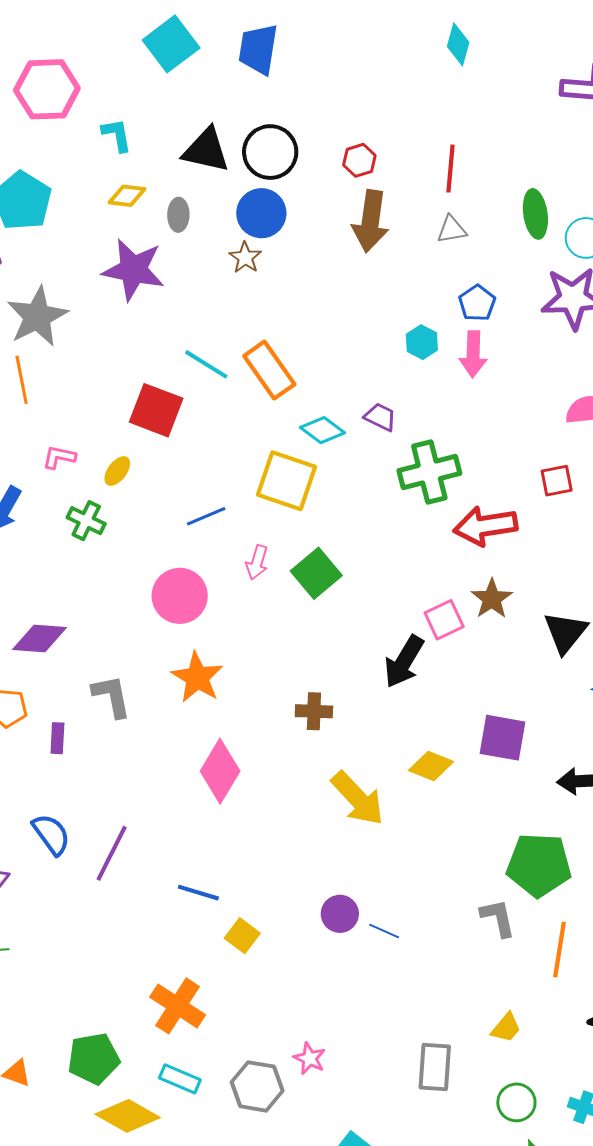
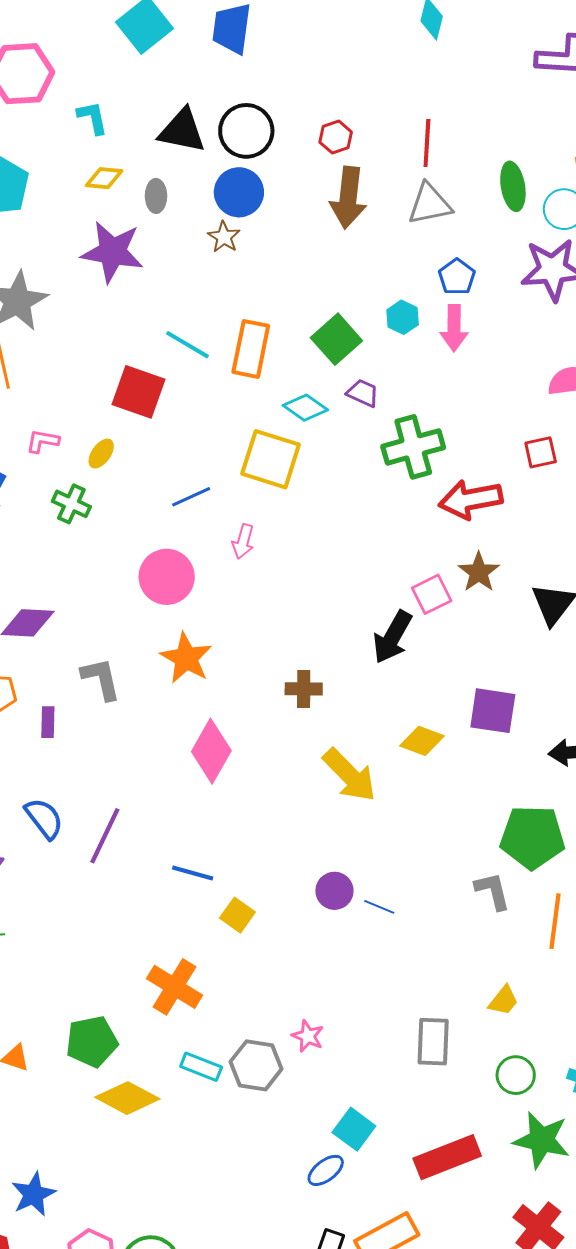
gray triangle: (452, 230) -> (430, 204), size x1.5
orange rectangle: (269, 370) -> (251, 349), turned 48
green square: (316, 573) -> (336, 339), moved
cyan rectangle: (180, 1079) -> (201, 1067), moved

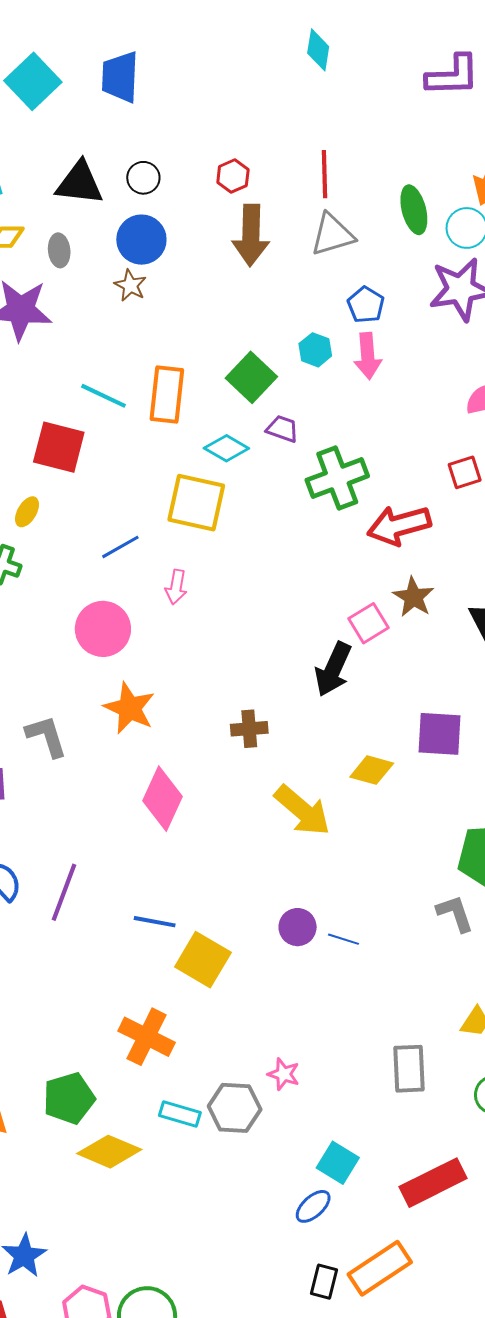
black circle: (246, 131) -> (143, 178), size x0.6
yellow square: (237, 915) -> (203, 960), size x1.6

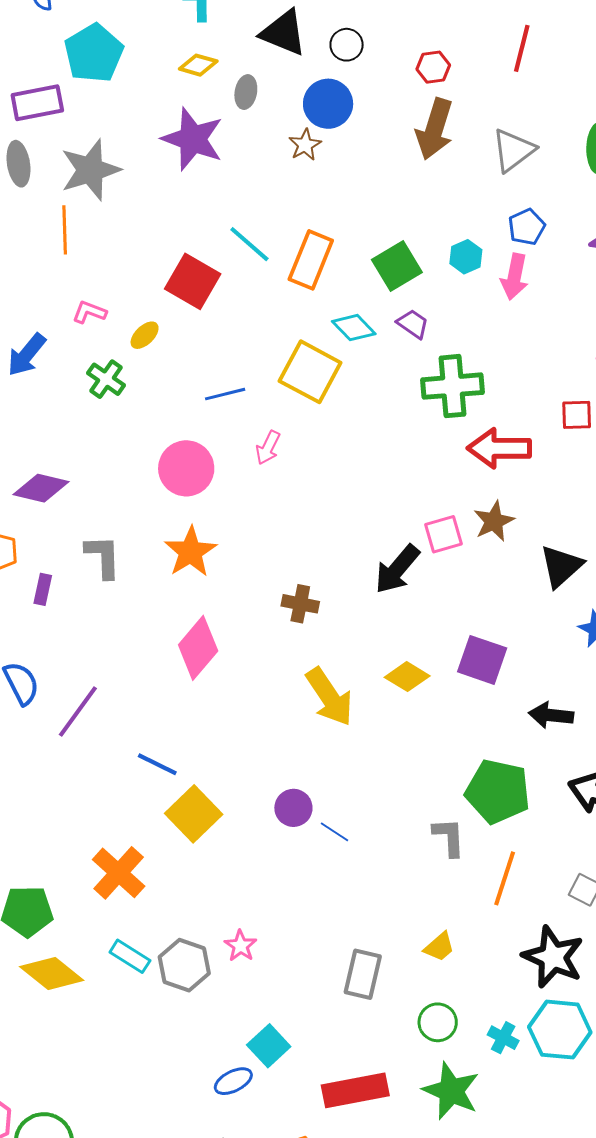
red line: (324, 174) -> (522, 48), moved
gray triangle: (332, 235) -> (513, 150), turned -36

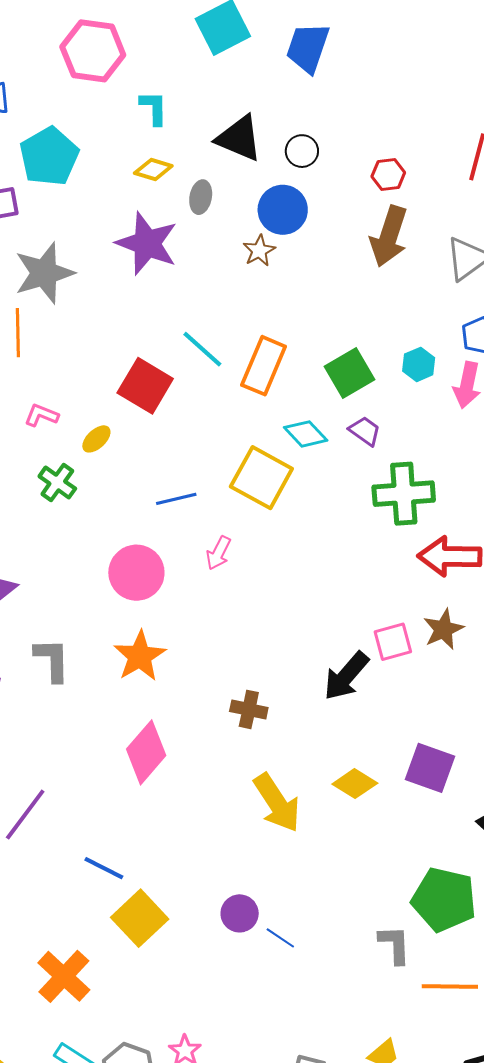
orange line: (505, 878) -> (450, 986), turned 72

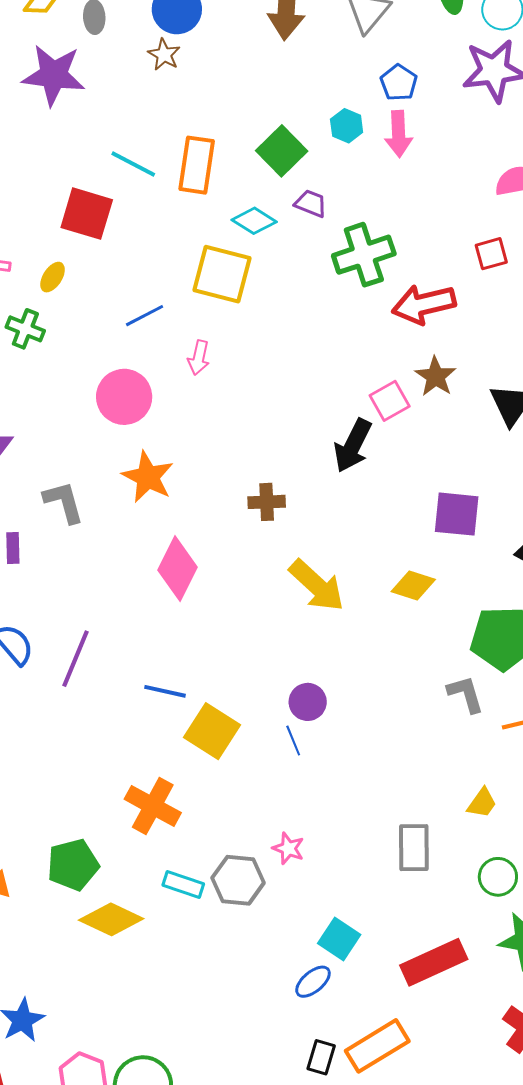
yellow diamond: (355, 784) -> (413, 585), moved
blue line: (280, 938) -> (293, 740), moved, turned 48

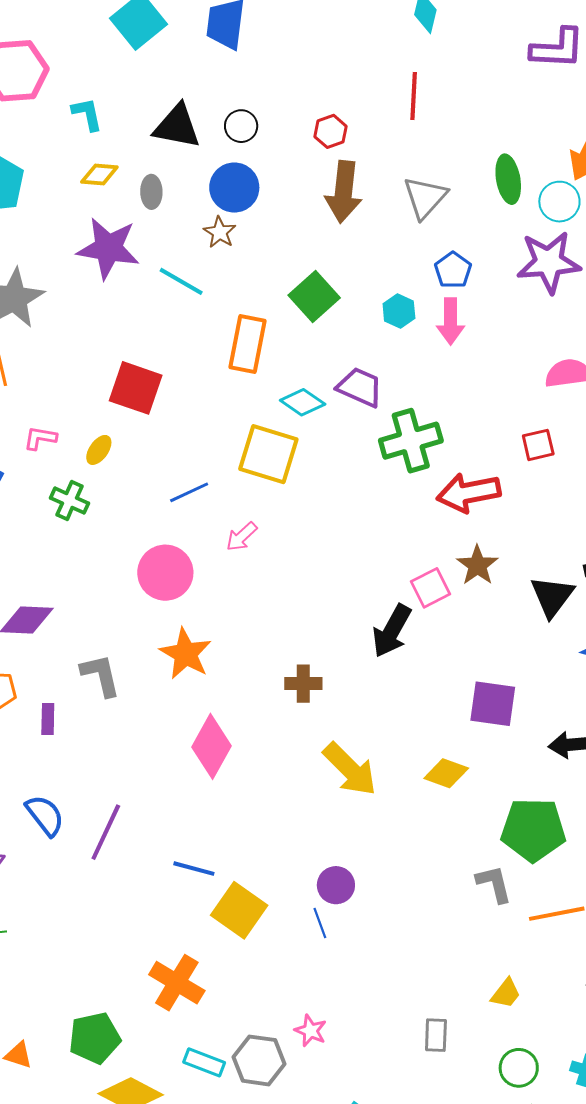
green square: (282, 151) -> (314, 296), moved
cyan line: (133, 164) -> (181, 281), moved
purple trapezoid: (311, 203) -> (360, 387), size x1.4
pink arrow: (199, 358) -> (242, 537), turned 32
gray rectangle: (414, 848) -> (436, 1035), size x0.7

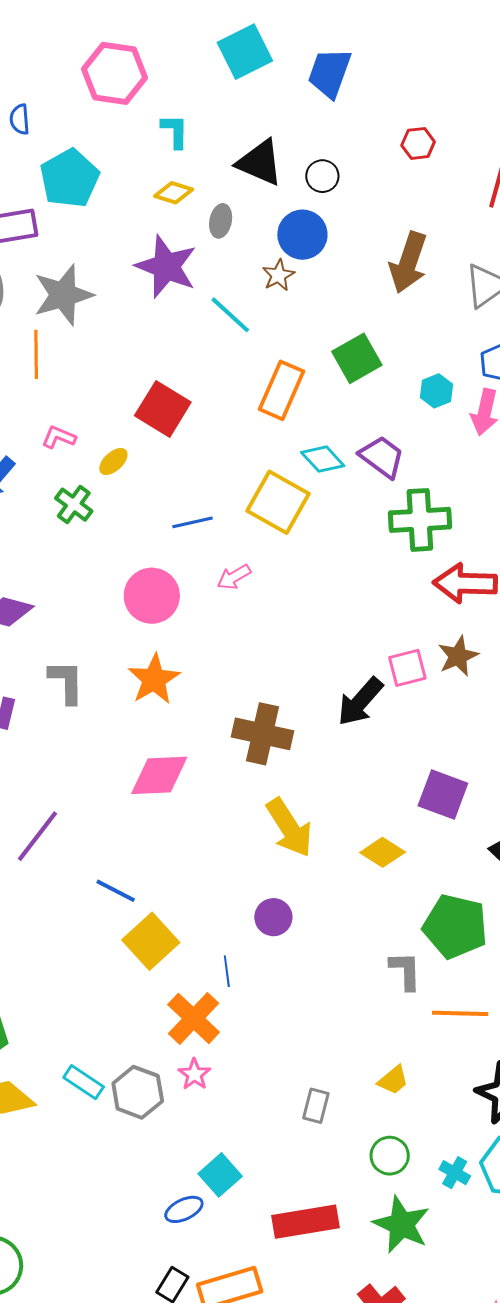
red hexagon: (330, 131) -> (418, 143), moved
brown cross: (303, 684) -> (263, 734), size x1.6
pink diamond: (212, 746) -> (159, 775), turned 46
purple circle: (336, 885) -> (273, 917), moved
orange cross: (177, 983) -> (194, 1018), moved

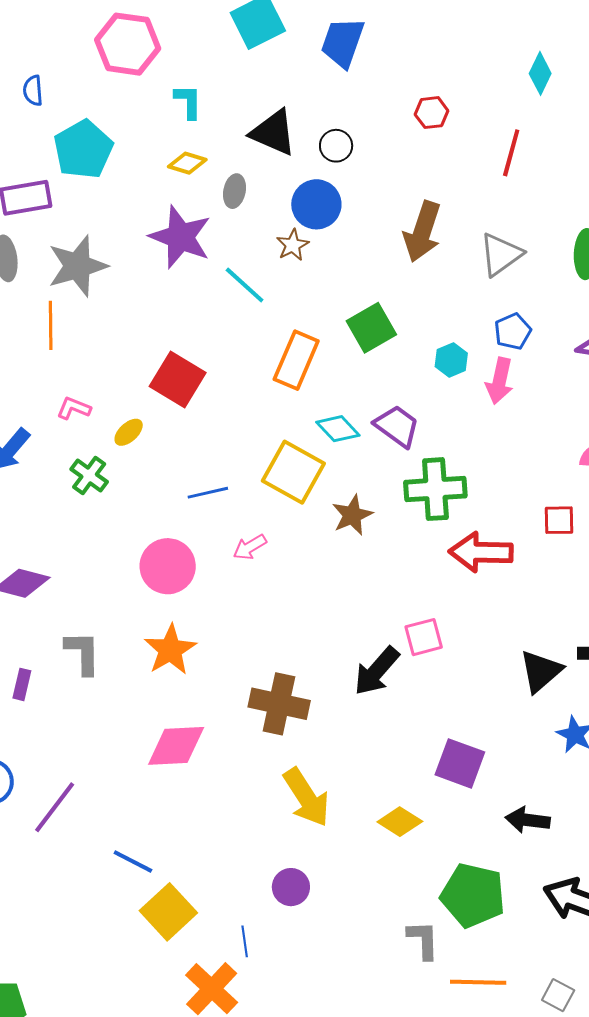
brown star: (458, 656) -> (352, 515), moved

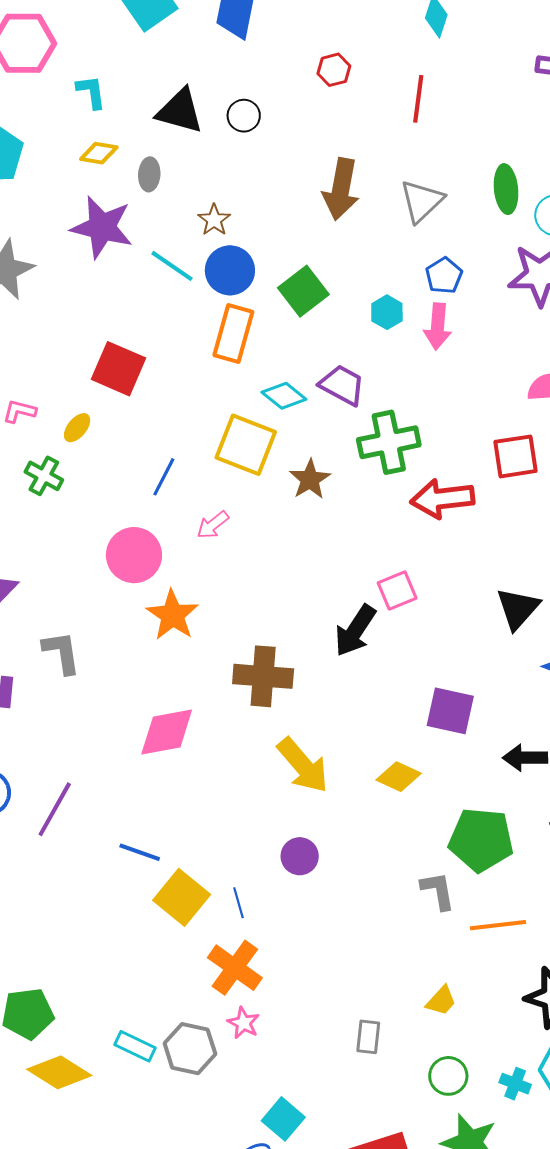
blue circle: (316, 204) -> (230, 270), moved
blue line: (208, 493) -> (164, 477), turned -42
red square: (559, 520) -> (515, 456), size x1.4
orange star: (170, 650) -> (173, 615), moved
blue line: (245, 941) -> (238, 903), moved

